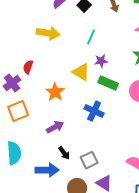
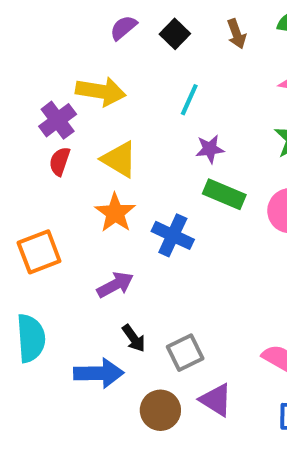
yellow triangle: (81, 72) -> (119, 159), moved
purple cross: (12, 83) -> (58, 120), moved
blue cross: (94, 111) -> (173, 235), moved

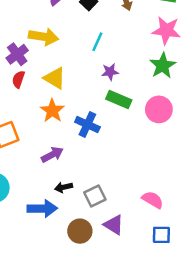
black arrow: (134, 338) -> (64, 187), turned 114

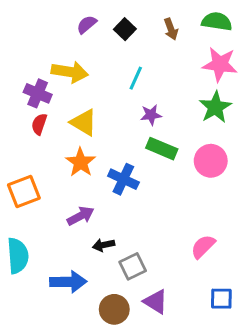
purple cross: (17, 54) -> (38, 93), turned -30
black arrow: (64, 187) -> (104, 245), moved
pink semicircle: (153, 200) -> (203, 247), moved, turned -75
blue square: (161, 235) -> (221, 299), moved

